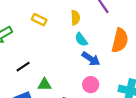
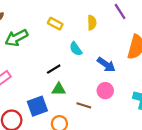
cyan semicircle: (81, 39) -> (76, 49), moved
black line: (23, 67) -> (54, 69), moved

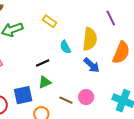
yellow semicircle: (92, 23) -> (90, 39), moved, size x1.6
green triangle: (59, 89) -> (45, 82), turned -32
pink circle: (105, 91) -> (86, 97), moved

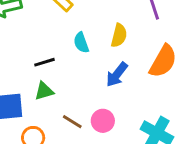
yellow semicircle: (90, 39) -> (119, 35), size x0.7
blue arrow: (92, 65) -> (117, 75), turned 78

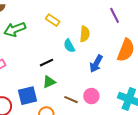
yellow semicircle: (119, 35) -> (85, 34), moved

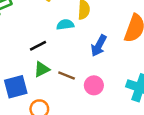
cyan semicircle: (69, 46) -> (65, 25), turned 112
brown line: (71, 100) -> (67, 75), moved

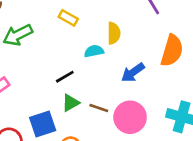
blue arrow: (99, 46) -> (133, 72), turned 30
pink circle: (94, 85) -> (130, 117), size x1.5

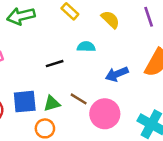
yellow semicircle: (114, 33) -> (110, 19), moved, turned -60
green triangle: (71, 103) -> (52, 104), moved

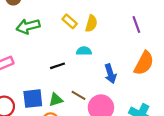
yellow semicircle: (110, 19) -> (91, 23), moved, turned 63
blue arrow: (117, 74) -> (110, 74), turned -84

